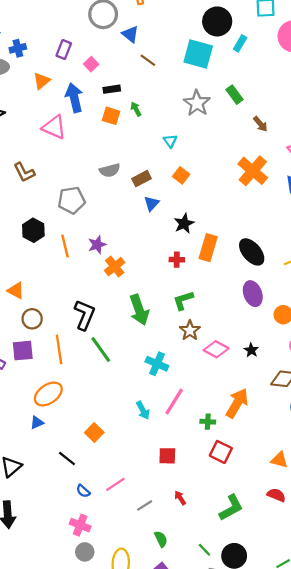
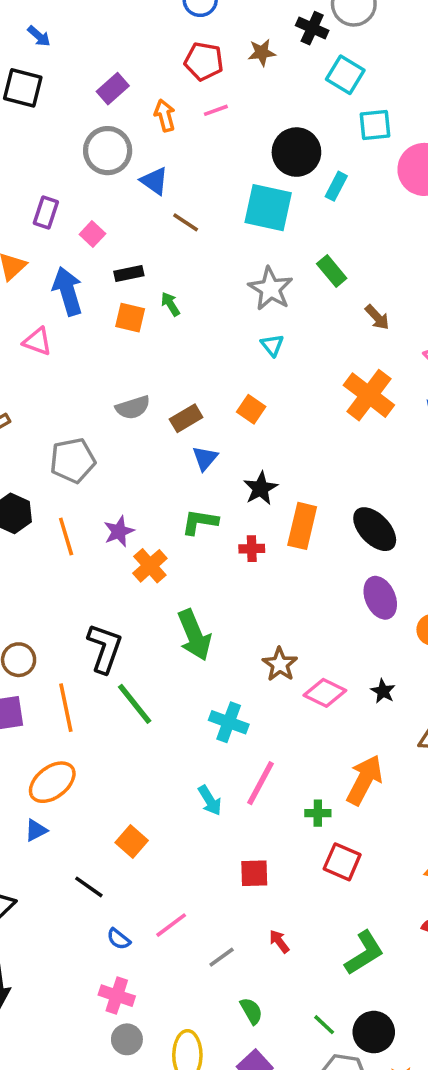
pink triangle: (54, 127) -> (37, 341), size x0.7
cyan triangle: (170, 141) -> (272, 345), moved
green L-shape: (183, 300) -> (200, 522), moved, turned 30

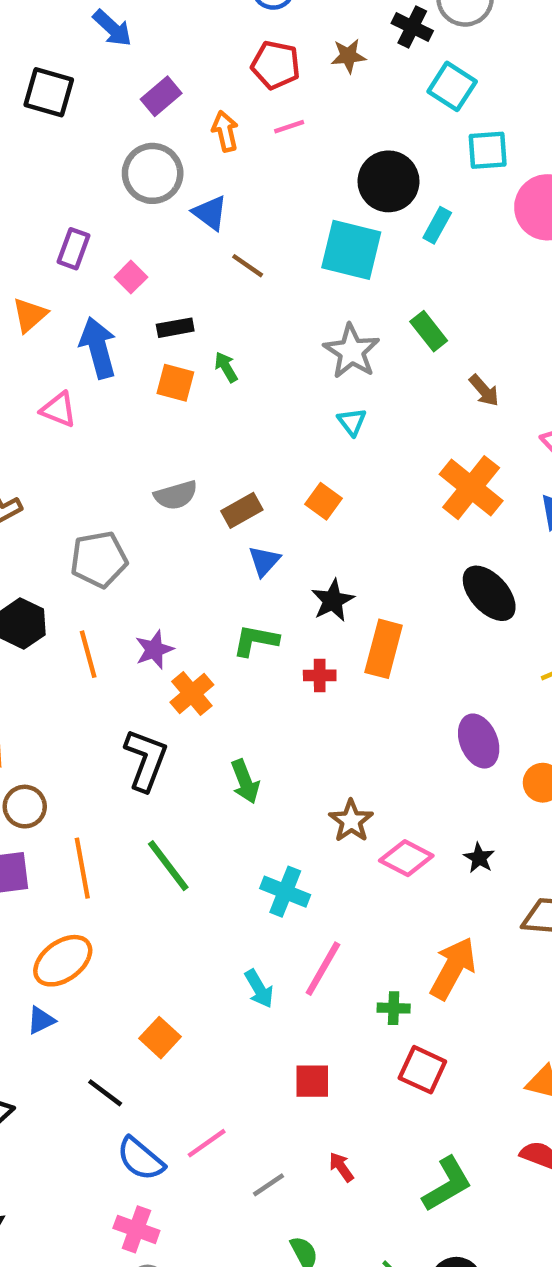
blue arrow: (39, 36) -> (112, 28), moved, size x1.4
black ellipse: (375, 529) -> (489, 593), moved
green arrow: (194, 635) -> (245, 782), size x0.7
black L-shape: (105, 648) -> (146, 760), moved
blue semicircle: (119, 939) -> (141, 1159), size x1.6

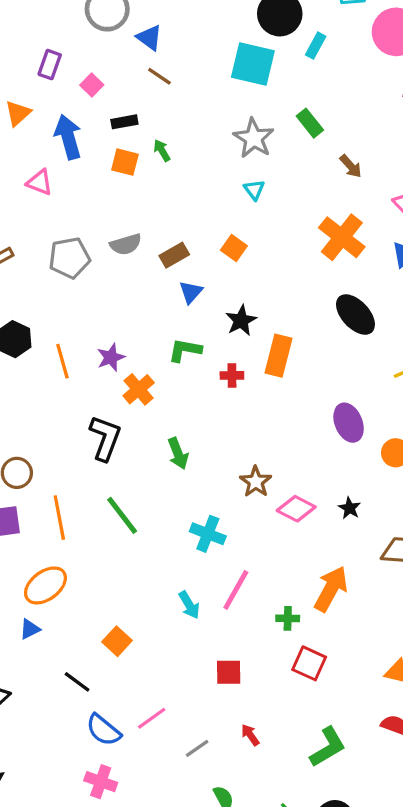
brown line: (248, 266) -> (159, 76), moved
gray pentagon: (99, 559) -> (69, 258), moved

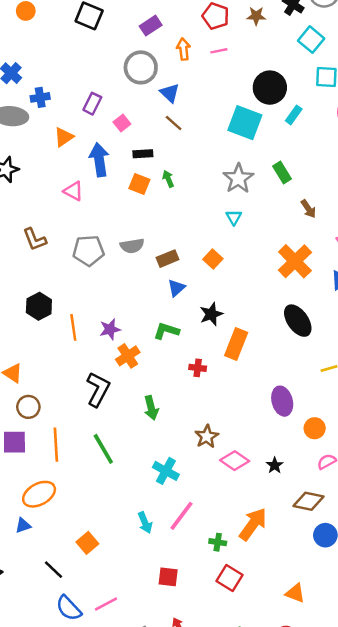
red cross: (232, 375) -> (198, 368), moved

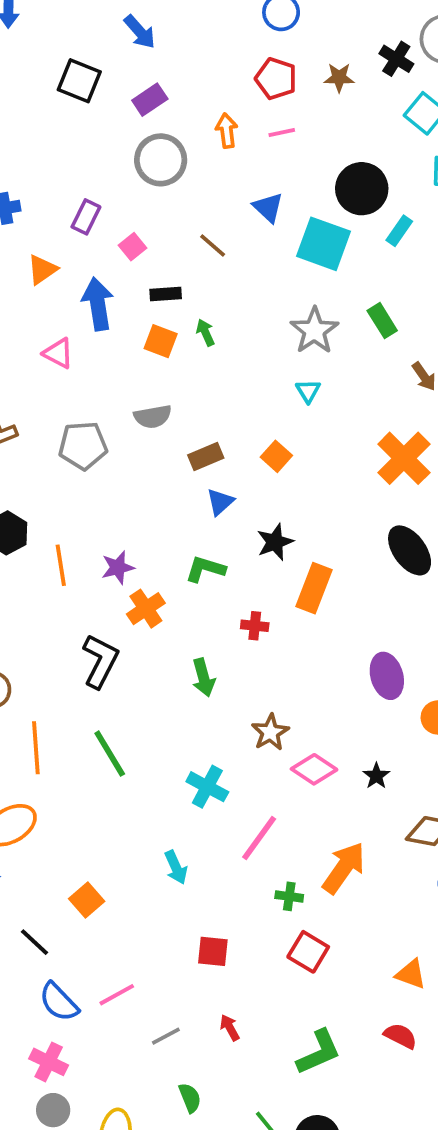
purple rectangle: (151, 26) -> (150, 100), moved
blue triangle: (170, 93) -> (268, 207), moved
gray semicircle: (132, 246) -> (153, 417), moved
green arrow: (151, 408) -> (204, 678), moved
pink line: (181, 516) -> (259, 838), moved

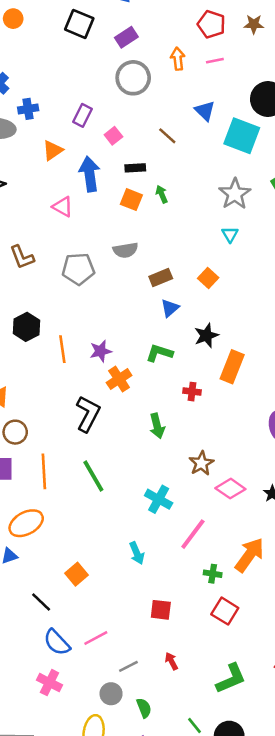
gray circle: (53, 1110) -> (111, 694), moved

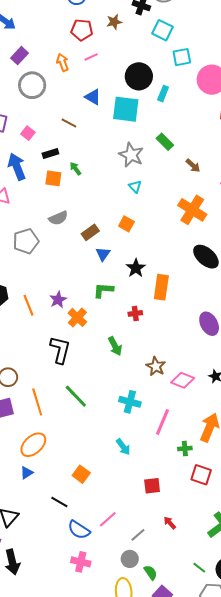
green semicircle: (144, 708) -> (151, 573), moved

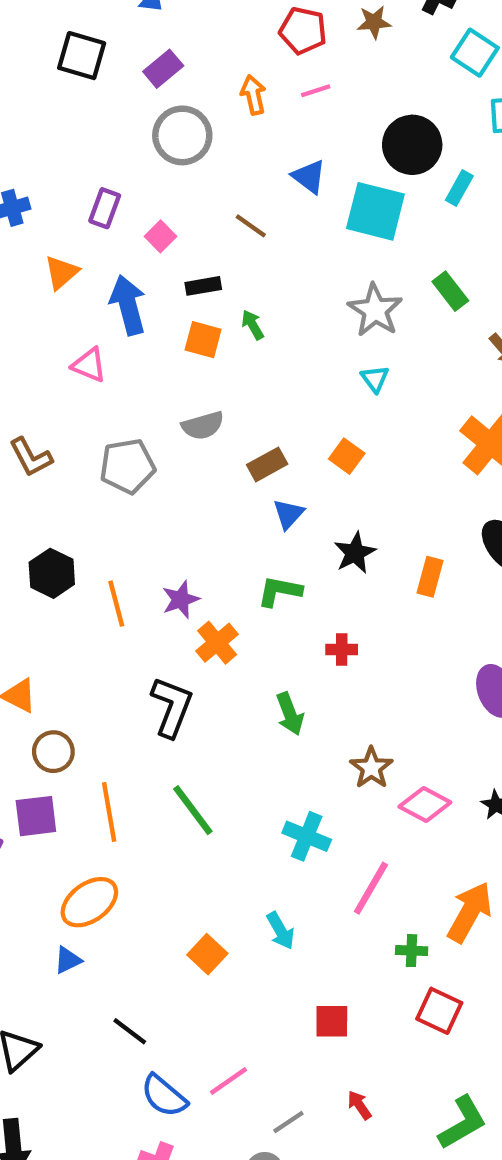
orange rectangle: (161, 287) -> (430, 577), moved, size x0.7
orange square: (81, 474) -> (207, 954), moved

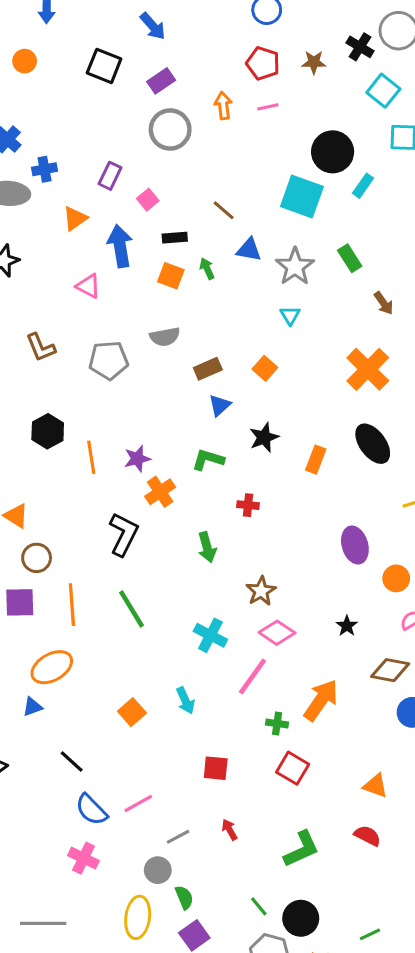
blue triangle: (309, 177) -> (249, 250), moved, turned -32
brown line: (251, 226) -> (224, 210), moved
pink diamond: (425, 805) -> (277, 633), moved

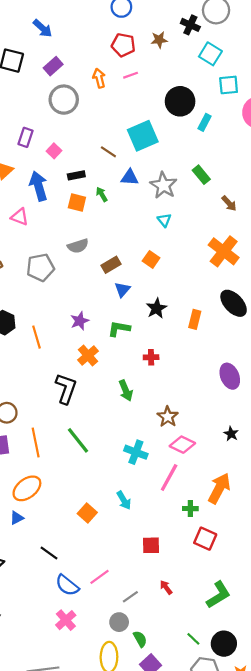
cyan square: (302, 197) -> (143, 136), moved, turned -36
purple star: (137, 459) -> (80, 321), moved
pink cross: (84, 858) -> (66, 620), turned 30

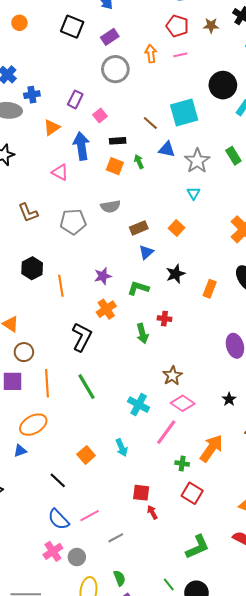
green arrow: (126, 390) -> (142, 334), moved
black line: (49, 553) -> (58, 480), moved
red arrow: (166, 587) -> (152, 512), moved
gray circle: (119, 622) -> (77, 557), moved

